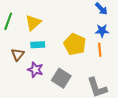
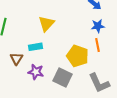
yellow triangle: (33, 23) -> (46, 24), moved
yellow pentagon: (75, 44) -> (78, 56), moved

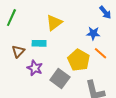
blue star: (98, 26) -> (93, 33), moved
orange line: (98, 45) -> (100, 53), turned -48

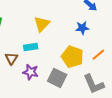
orange line: (100, 53) -> (98, 55), moved, turned -72

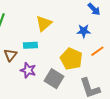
orange line: (98, 55) -> (97, 51), moved

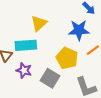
blue star: (84, 31) -> (79, 30), size x1.5
cyan rectangle: (30, 45) -> (26, 45), size x1.5

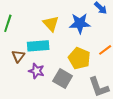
yellow triangle: (39, 23) -> (51, 24), turned -30
blue star: (79, 30) -> (80, 23), moved

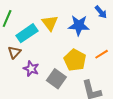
cyan rectangle: (38, 46) -> (27, 33), moved, turned -35

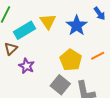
blue star: (79, 25) -> (77, 26), turned 30
gray square: (56, 79) -> (60, 85), moved

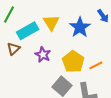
orange line: (98, 56) -> (96, 65), moved
purple star: (27, 66) -> (43, 55), moved

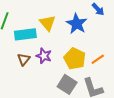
cyan rectangle: (28, 31) -> (25, 34), turned 30
brown triangle: (13, 49) -> (24, 59), moved

